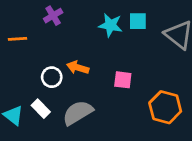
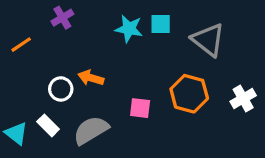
orange line: (18, 39) -> (21, 45), turned -30
pink square: (123, 80) -> (140, 108), moved
orange hexagon: (165, 107) -> (189, 94), moved

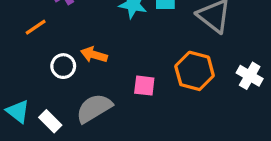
orange line: (21, 45) -> (36, 27), moved
white cross: (243, 99) -> (250, 76), turned -30
white rectangle: (48, 125) -> (50, 121), moved

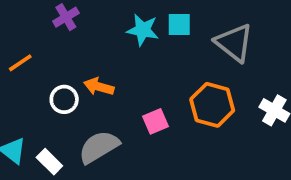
orange line: (36, 27) -> (20, 63), moved
pink square: (144, 86) -> (156, 121), turned -30

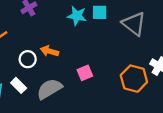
orange hexagon: (212, 105) -> (134, 79), moved
white rectangle: (49, 162) -> (19, 85), moved

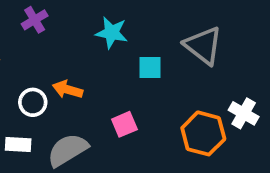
cyan square: (100, 12) -> (150, 67), moved
white rectangle: (19, 85) -> (18, 144), turned -42

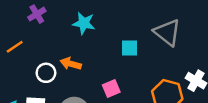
purple cross: (35, 20) -> (37, 14), moved
cyan star: (112, 33) -> (84, 23), moved

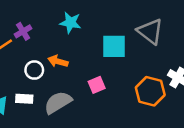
purple cross: (37, 14) -> (23, 31), moved
cyan square: (129, 48) -> (114, 46), size x1.5

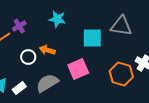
gray triangle: (150, 31) -> (121, 26), turned -30
pink square: (97, 85) -> (78, 69), size x1.5
white rectangle: (24, 99) -> (19, 88), moved, turned -40

